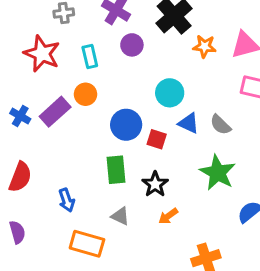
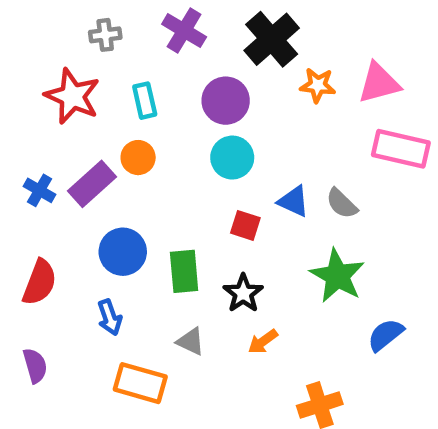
purple circle: (132, 45) -> (226, 101), moved, size x1.4
cyan circle: (170, 93) -> (232, 158), moved
blue circle: (126, 125) -> (123, 252), moved

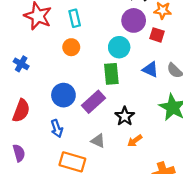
purple circle: (226, 101) -> (134, 20), moved
purple rectangle: (92, 184) -> (94, 102), moved
red square: (245, 225) -> (157, 35), moved
green rectangle: (184, 271) -> (111, 74), moved

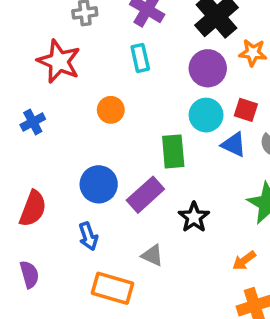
cyan rectangle: (75, 18) -> (140, 58), moved
red square: (157, 35) -> (246, 110), moved
cyan circle: (119, 47) -> (206, 115), moved
blue cross: (21, 64) -> (33, 122), moved, turned 32
orange arrow: (135, 141) -> (244, 261), moved

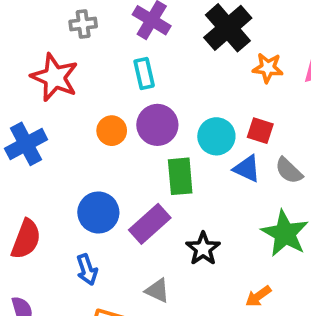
purple circle: (208, 68) -> (157, 125), moved
blue cross: (33, 122) -> (26, 144), size x1.5

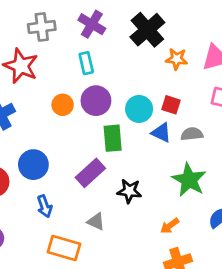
gray cross: (83, 24) -> (42, 27), size x1.4
gray semicircle: (289, 171) -> (192, 134), turned 130
blue circle: (98, 212) -> (33, 165), moved
black star: (203, 249) -> (129, 191), turned -30

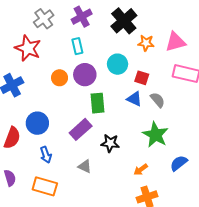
purple cross: (92, 24) -> (82, 17), turned 30
gray cross: (42, 27) -> (44, 19), turned -30
cyan circle: (139, 109) -> (118, 64), moved
gray semicircle: (192, 134) -> (158, 100), turned 56
orange rectangle: (64, 248) -> (45, 186), moved

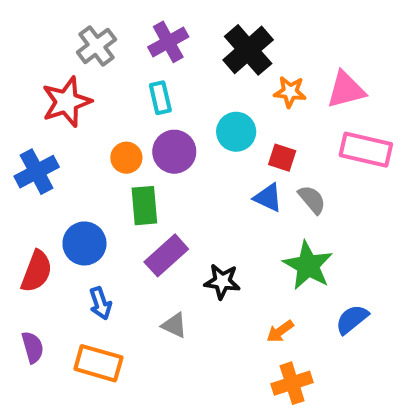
red star: (28, 48) -> (67, 102), turned 30
green rectangle: (97, 103) -> (144, 206), moved

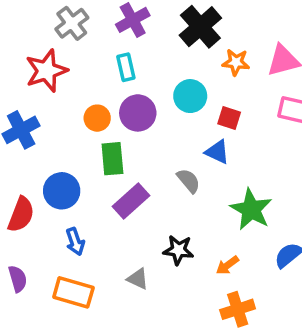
gray semicircle: (312, 200) -> (189, 181), moved
black star: (222, 281) -> (178, 250), moved
gray triangle: (174, 325) -> (138, 279), moved

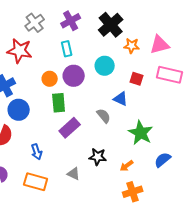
red star: (46, 71) -> (20, 51), turned 30
red square: (229, 118) -> (137, 79), moved
blue circle: (62, 191) -> (19, 110), moved

